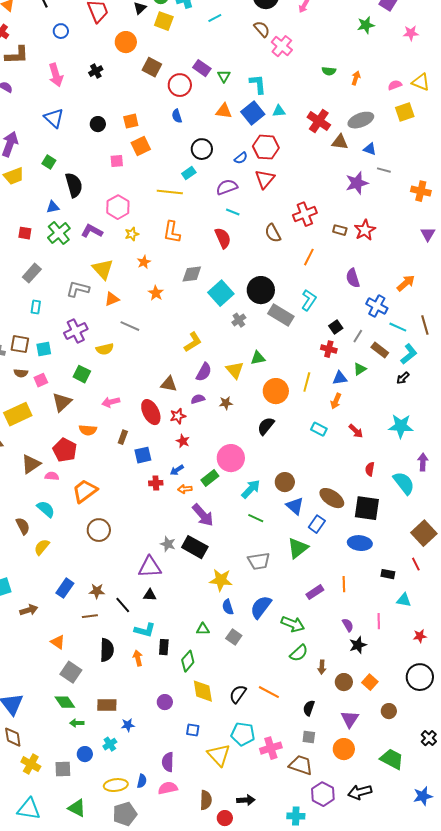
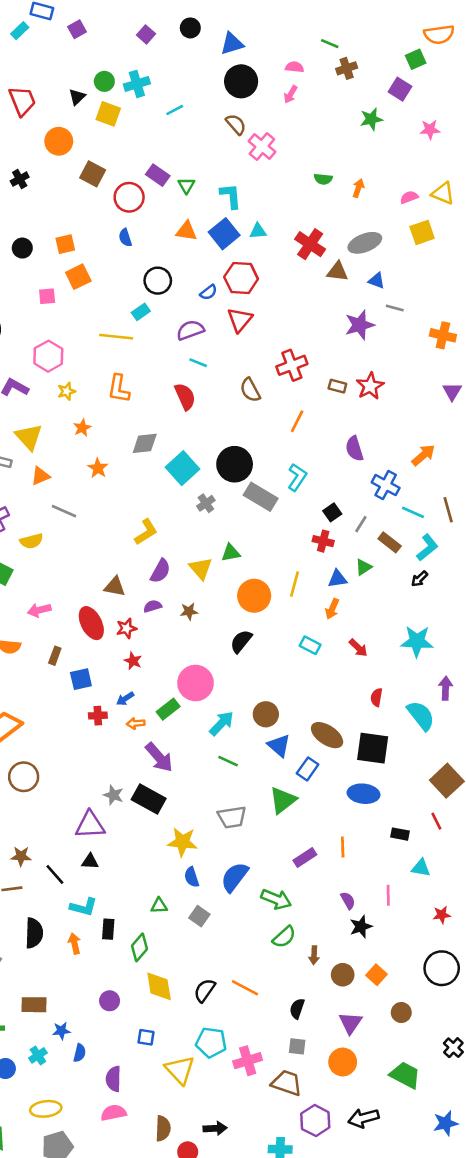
blue semicircle: (142, 781) -> (80, 1053), moved

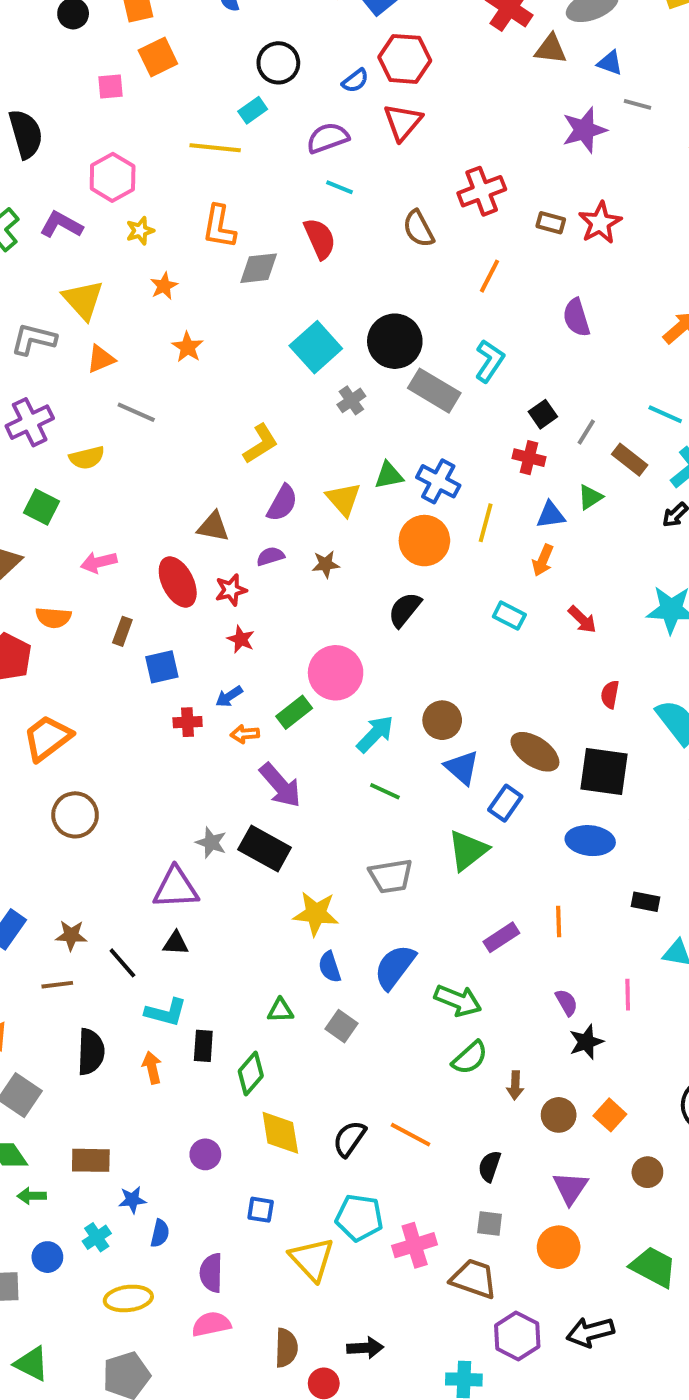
gray diamond: (145, 443) -> (259, 268), moved
blue cross: (386, 485) -> (438, 481), moved
yellow ellipse: (46, 1109) -> (128, 1298), moved

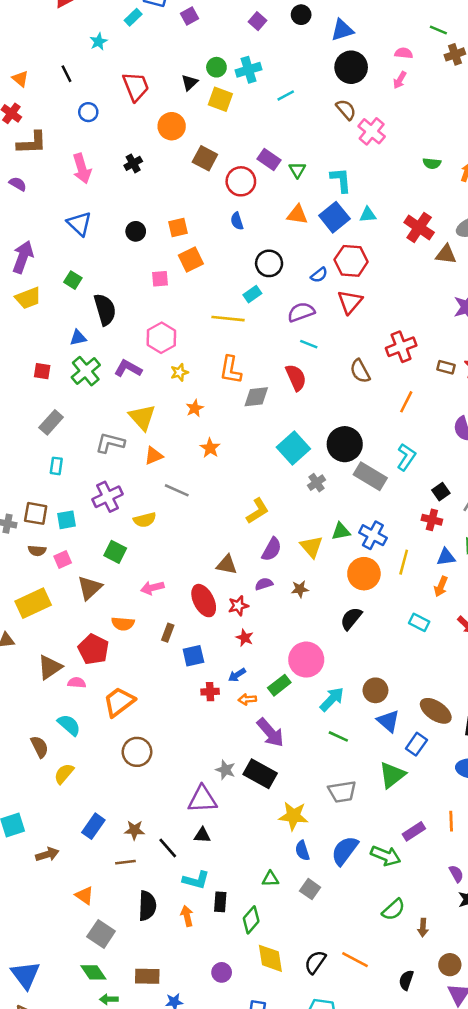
green arrow: (458, 1000) -> (386, 856), moved
brown circle: (559, 1115) -> (450, 965), moved

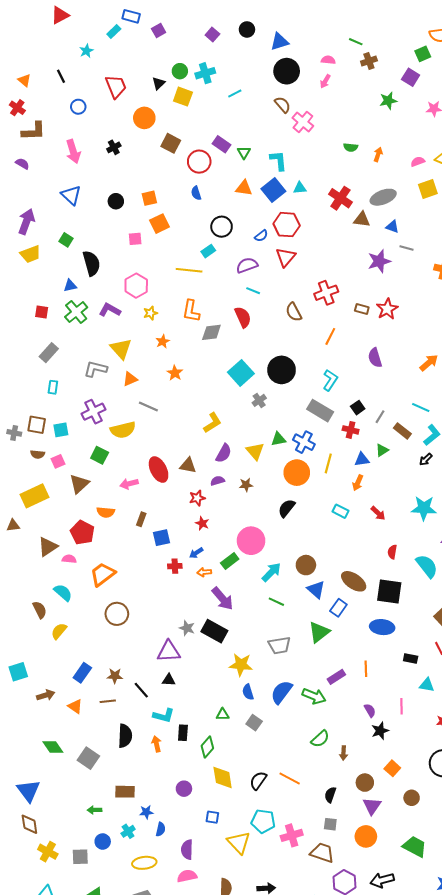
gray rectangle: (370, 476) -> (320, 411), moved
yellow semicircle: (145, 520) -> (123, 430), size x1.4
red ellipse: (204, 601) -> (159, 470), moved
orange triangle: (84, 895) -> (75, 706), moved
green diamond: (93, 972) -> (53, 747), moved

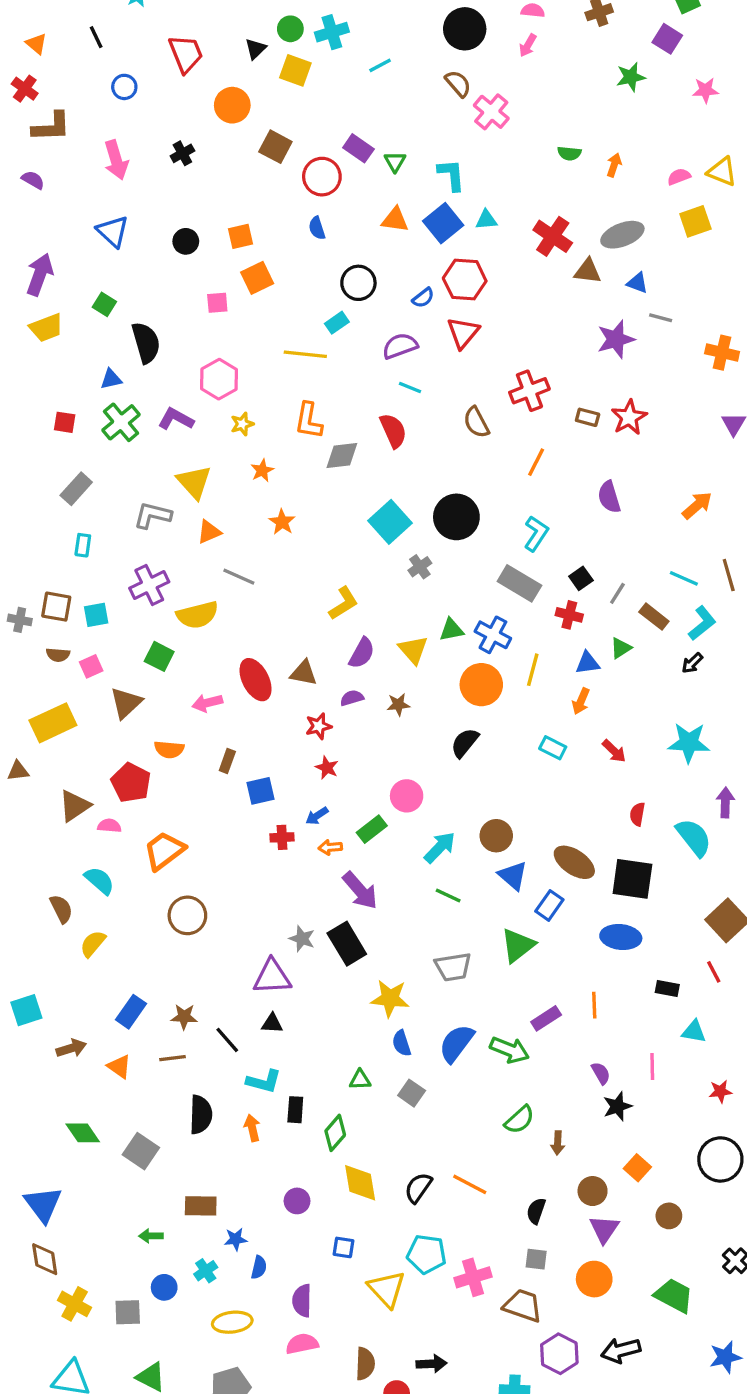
pink circle: (251, 541) -> (407, 796), size x0.7
black rectangle: (214, 631) -> (347, 944), turned 30

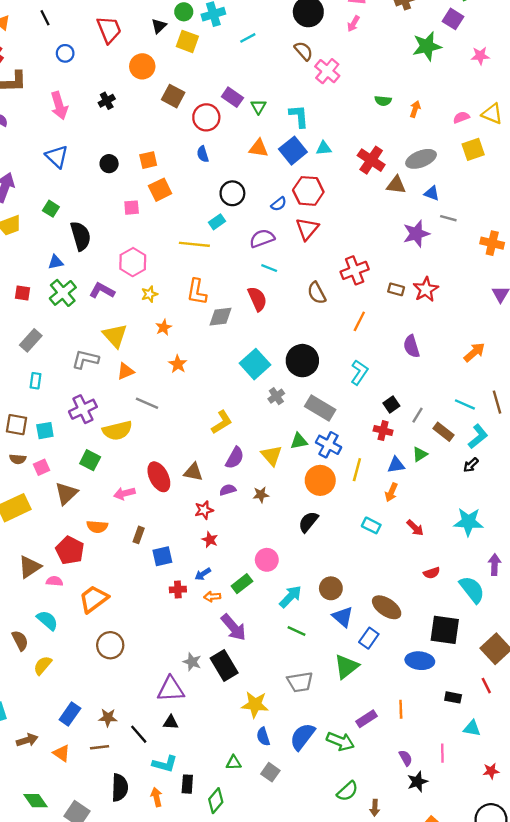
green star: (631, 77) -> (427, 46), size x1.4
gray rectangle: (519, 583) -> (320, 408), moved
red semicircle: (637, 814) -> (432, 573), turned -119
black square: (632, 879) -> (445, 630), moved

